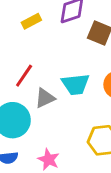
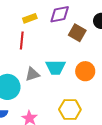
red line: (24, 76) -> (22, 40), moved, turned -36

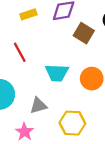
red line: (22, 40) -> (20, 52), moved, turned -36
gray triangle: (32, 74) -> (38, 105), moved

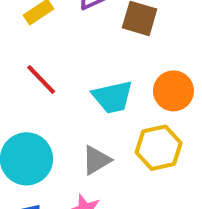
yellow hexagon: (72, 123) -> (159, 148), moved

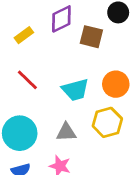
gray triangle: (96, 160) -> (66, 132), turned 30

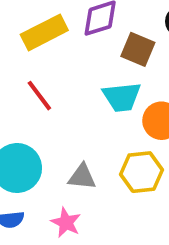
yellow rectangle: (24, 35) -> (44, 32), size x1.6
cyan trapezoid: (75, 90) -> (122, 97), moved

